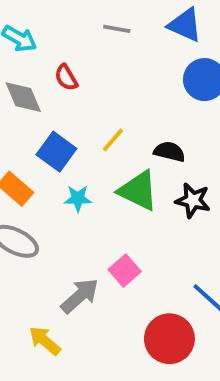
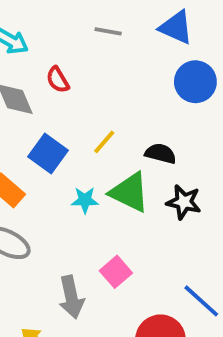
cyan star: (78, 198) -> (85, 200), moved
gray arrow: (80, 296) -> (71, 297), turned 120

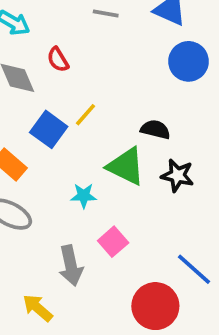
yellow line: (104, 142) -> (85, 115), moved
cyan star: (85, 200) -> (84, 196), moved

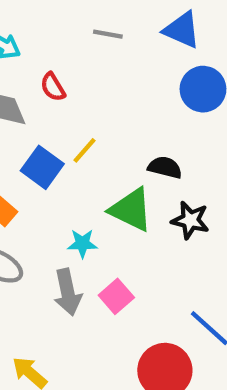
gray arrow: (71, 266) -> (68, 292), moved

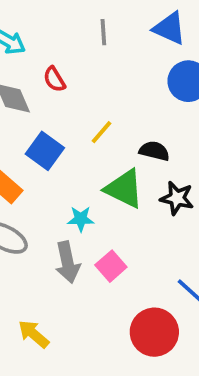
gray line: (108, 34) -> (103, 32), turned 76
yellow line: (85, 150) -> (102, 132), moved

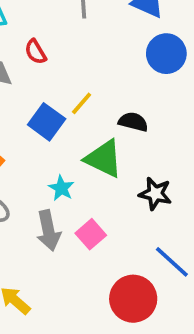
blue square: (45, 151) -> (47, 122), moved
black star: (177, 198) -> (155, 194), moved
cyan star: (81, 219) -> (61, 188), turned 30

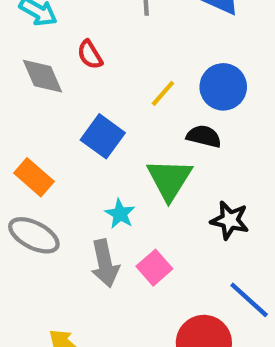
blue circle: (166, 54) -> (223, 87), moved
yellow line: (82, 103) -> (163, 93), moved
green triangle: (104, 159) -> (169, 179), turned 36

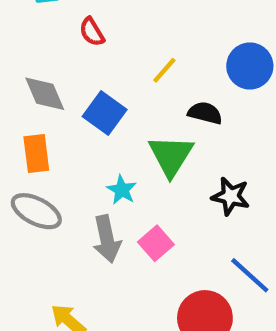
gray diamond: (43, 76) -> (45, 94), moved
blue circle: (223, 87) -> (250, 66), moved
orange rectangle: (34, 177) -> (36, 154), turned 42

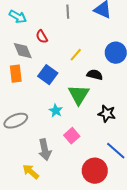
gray diamond: (45, 94) -> (23, 51), moved
orange rectangle: (36, 154) -> (16, 74), moved
gray ellipse: (36, 211) -> (16, 121), turned -50
gray arrow: (107, 239) -> (45, 150), moved

